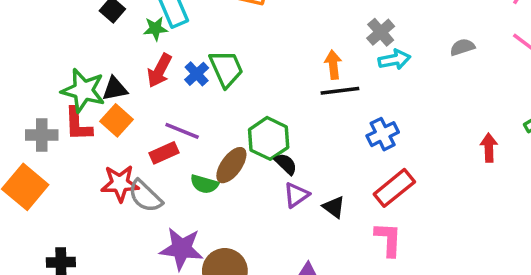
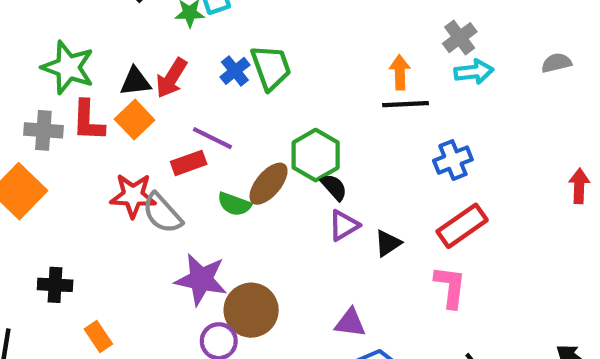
red arrow: (160, 71) -> (171, 78), moved
green star: (83, 91) -> (68, 67), moved
black triangle: (334, 207) -> (388, 243), turned 45

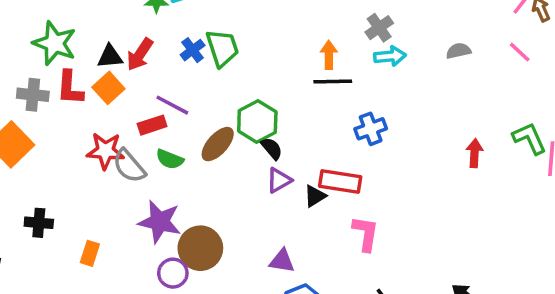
green semicircle: (234, 204) -> (170, 159), moved
red rectangle: (462, 226) -> (340, 182), moved, turned 42
orange rectangle: (98, 337) -> (90, 253), moved, turned 50

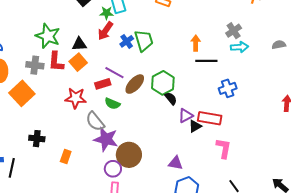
red arrow: (140, 54) -> (105, 31), moved
orange arrow: (329, 55) -> (196, 43), moved
brown ellipse: (218, 144) -> (135, 84), moved
gray semicircle: (129, 166) -> (95, 121), moved
purple triangle: (279, 180) -> (186, 116), moved

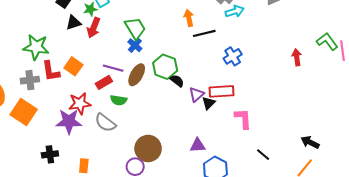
blue cross: (127, 41) -> (135, 45), moved
black triangle: (79, 44) -> (73, 23), moved
purple star: (106, 139) -> (69, 121), moved

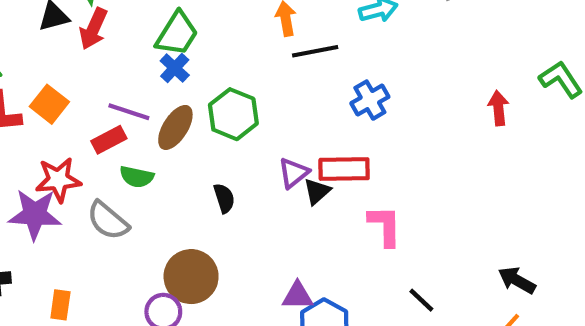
green trapezoid: (135, 28) -> (177, 34), turned 60
black semicircle: (177, 81) -> (224, 198), moved, turned 32
purple triangle: (198, 145) -> (298, 296), moved

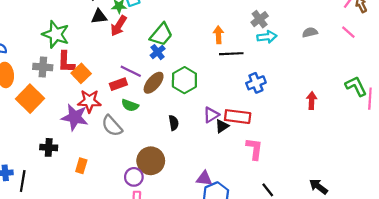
orange square: (49, 104) -> (81, 73), moved
red arrow: (498, 108) -> (312, 101), moved

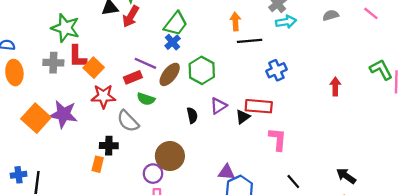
orange square: (30, 99) -> (36, 118), moved
purple triangle: (211, 115) -> (218, 106), moved
purple star: (75, 117) -> (63, 114), moved
black cross: (49, 147) -> (109, 146), moved

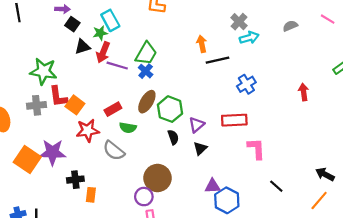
purple line: (145, 63) -> (117, 66), moved
green hexagon: (202, 70) -> (170, 109), moved
black triangle: (243, 117) -> (200, 148), moved
black cross: (109, 146) -> (75, 180), moved

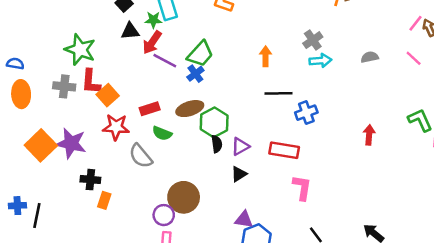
black line: (217, 60) -> (278, 93), moved
brown ellipse: (147, 102) -> (190, 109), turned 30
black semicircle: (173, 137) -> (217, 144), moved

